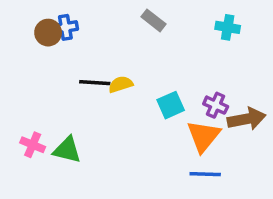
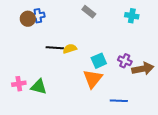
orange triangle: (203, 136) -> (93, 79), moved
pink cross: (33, 145) -> (19, 84), turned -32

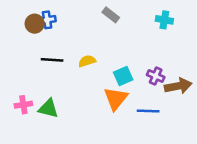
black line: (55, 48) -> (52, 60), moved
blue line: (119, 101) -> (148, 111), moved

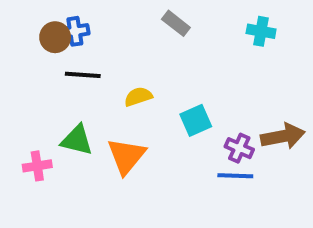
black line: (52, 60) -> (83, 75), moved
purple cross: (156, 76) -> (239, 148), moved
orange triangle: (116, 98) -> (126, 156), moved
green triangle: (48, 108) -> (77, 140), moved

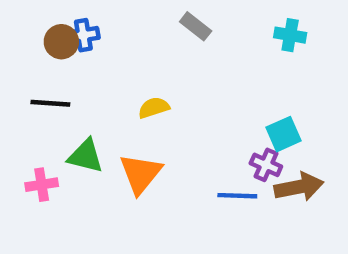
black line: (83, 75) -> (50, 103), moved
cyan square: (196, 120) -> (284, 134), moved
brown arrow: (283, 136) -> (299, 187), moved
blue line: (235, 176) -> (237, 196), moved

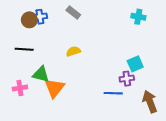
gray rectangle: (196, 26) -> (73, 13), moved
purple cross: (266, 165) -> (127, 79), turned -32
orange triangle: (141, 174) -> (54, 88), moved
brown arrow: (299, 187) -> (150, 102), moved, turned -100

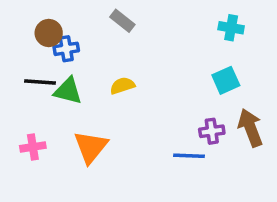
blue cross: (40, 17) -> (66, 49), moved
cyan square: (135, 64) -> (226, 80), moved
green triangle: (41, 74) -> (68, 91), moved
brown arrow: (150, 102) -> (250, 128), moved

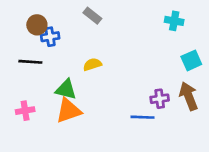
cyan square: (226, 80) -> (191, 60), moved
green triangle: (68, 91) -> (66, 89), moved
orange triangle: (91, 147) -> (69, 111), turned 32

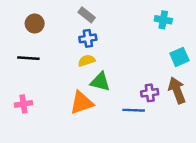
blue cross: (50, 37) -> (88, 38), moved
green triangle: (66, 89) -> (100, 82), moved
orange triangle: (69, 111) -> (82, 103), moved

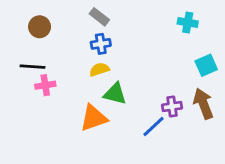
pink cross: (23, 104) -> (45, 85), moved
blue line: (134, 110) -> (154, 126), turned -45

